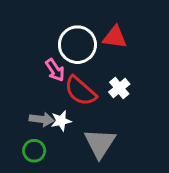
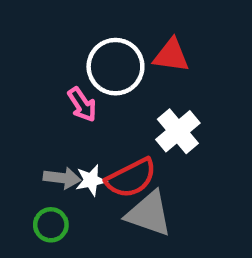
white cross: (119, 88) -> (178, 131), size x1.4
red semicircle: (80, 91) -> (131, 178), moved, turned -68
gray triangle: (100, 143) -> (149, 214), turned -44

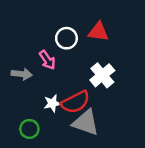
white circle: (115, 67) -> (66, 38), size x0.7
gray arrow: (62, 178) -> (22, 74), moved

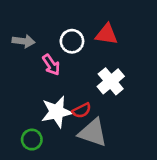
gray arrow: (22, 74) -> (24, 41), moved
red semicircle: (75, 102) -> (82, 110), size x0.6
white star: (52, 103) -> (57, 112), size x1.6

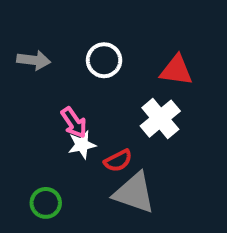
red triangle: (107, 34) -> (176, 70), moved
pink arrow: (51, 65) -> (74, 123), moved
white star: (57, 112) -> (82, 145), moved, size x0.6

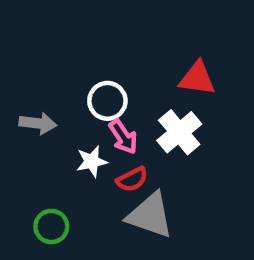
gray arrow: (34, 60) -> (38, 123), moved
white circle: (104, 60) -> (107, 101), moved
pink arrow: (74, 123) -> (123, 137), moved

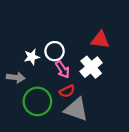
gray arrow: (38, 123) -> (16, 77), moved
white star: (92, 161) -> (32, 57), moved
green circle: (51, 226) -> (37, 101), moved, size x1.6

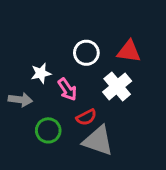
white circle: (55, 51) -> (86, 53), moved
pink arrow: (63, 69) -> (67, 89), moved
green circle: (37, 101) -> (48, 130), size x0.7

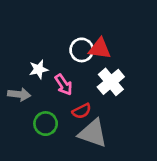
red triangle: (129, 51) -> (100, 49), moved

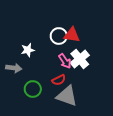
pink arrow: (64, 85) -> (65, 61), moved

